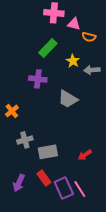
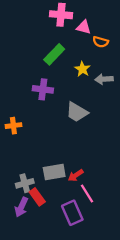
orange cross: (12, 111) -> (13, 126), turned 32
gray cross: (25, 140) -> (25, 183), moved
red arrow: (85, 155) -> (76, 175), moved
red rectangle: (44, 178) -> (37, 197), moved
pink line: (80, 189) -> (87, 193), moved

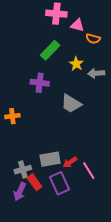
pink line: (87, 193) -> (89, 171), moved
purple rectangle: (72, 213) -> (60, 183), moved

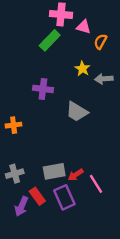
orange semicircle: (93, 39) -> (100, 42), turned 104
green rectangle: (50, 50) -> (50, 40), moved
gray cross: (23, 170) -> (15, 174), moved

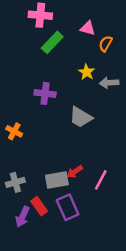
pink cross: (61, 14) -> (40, 15), moved
orange cross: (14, 125) -> (14, 131), turned 35
red arrow: (76, 175) -> (75, 172), moved
pink line: (96, 184) -> (101, 180), moved, turned 60

